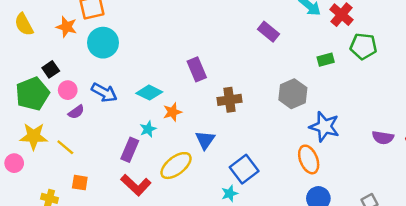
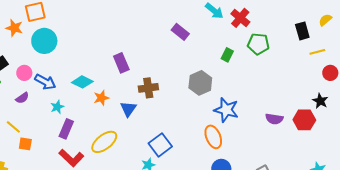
green rectangle: (326, 60) -> (227, 55), turned -48
pink circle: (68, 90) -> (24, 73), moved
cyan star: (148, 129) -> (57, 107), moved
blue triangle: (205, 140) -> (128, 109), moved
orange square: (80, 183) -> (25, 144), moved

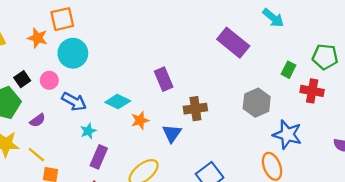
red cross: (240, 18) -> (312, 91), moved, turned -30
purple rectangle: (180, 32) -> (233, 43), size x1.5
pink circle: (24, 73) -> (49, 80), moved
purple semicircle: (22, 98) -> (38, 120), moved

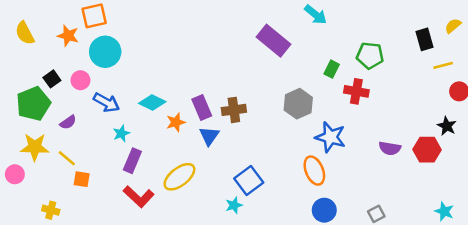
purple rectangle: (164, 79) -> (202, 107), moved

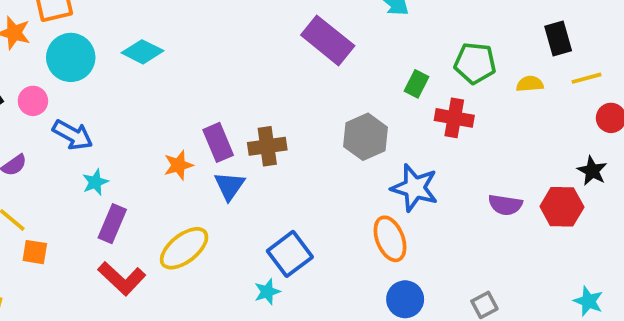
yellow semicircle: (453, 26) -> (530, 84), moved, turned 35
cyan diamond: (152, 103) -> (143, 52), moved

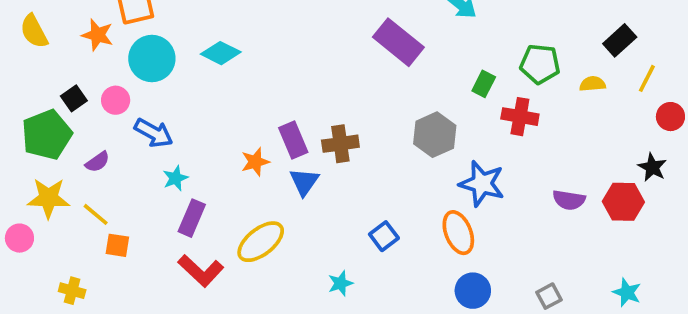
black rectangle: (558, 39) -> (620, 40), turned 64
yellow line: (586, 78) -> (647, 78), turned -48
blue square: (290, 254) -> (384, 236), moved, size x0.7
cyan star: (588, 301) -> (627, 292), moved

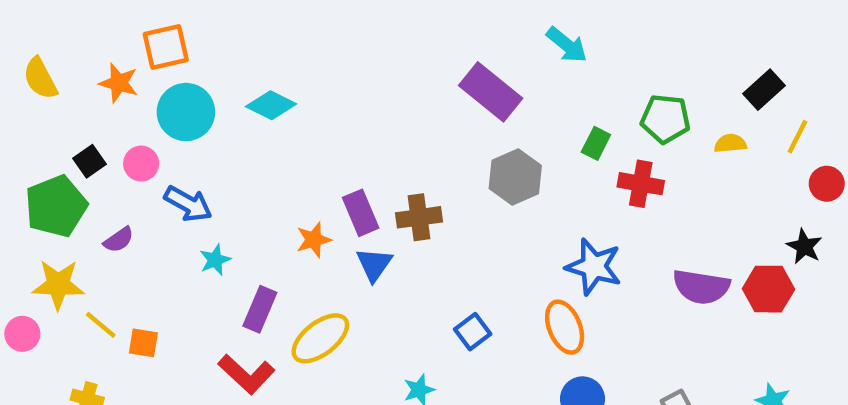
gray hexagon: (435, 135) -> (515, 177), moved
purple semicircle: (569, 200) -> (701, 287), size x1.4
yellow line: (96, 214) -> (101, 325), moved
purple rectangle: (192, 218) -> (260, 309), moved

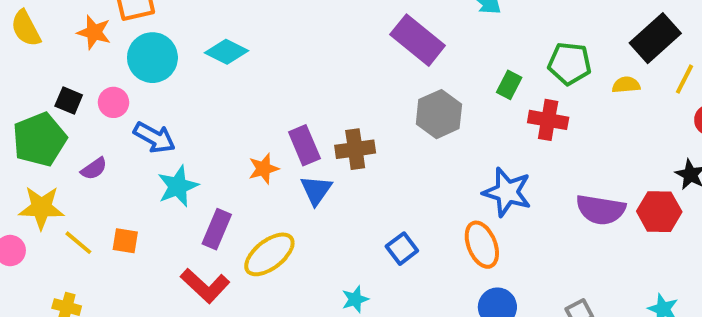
black rectangle: (764, 90) -> (655, 38), size x1.4
black square: (90, 161) -> (69, 100), turned -32
cyan star: (215, 260) -> (178, 186), size x1.5
orange square: (143, 343) -> (125, 241), moved

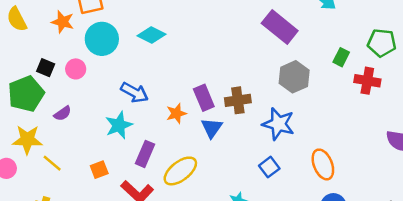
blue arrow: (154, 137) -> (135, 92), moved
blue star: (507, 192) -> (278, 124), moved
orange square: (125, 241) -> (99, 170), moved, turned -30

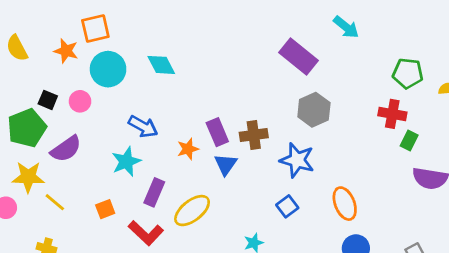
cyan diamond: (152, 35) -> (161, 65), turned 36
green rectangle: (341, 57) -> (409, 141), moved
purple semicircle: (63, 113) -> (66, 149), size x1.6

